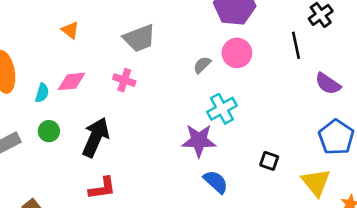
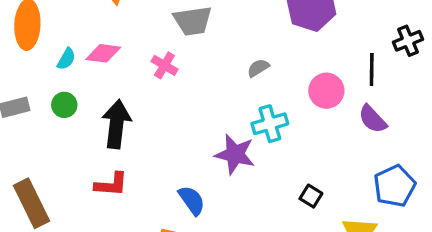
pink circle: (237, 53) -> (326, 91), moved
purple semicircle: (328, 84) -> (373, 119), moved
black arrow: (96, 137) -> (116, 124), turned -30
blue semicircle: (216, 182) -> (192, 200), moved

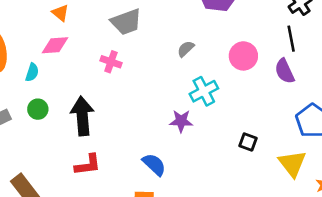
pink diamond: (103, 53) -> (55, 45), moved
black line: (372, 70) -> (291, 39), moved
purple semicircle: (373, 119) -> (285, 71), turned 30
purple star: (235, 154) -> (181, 121), size x0.7

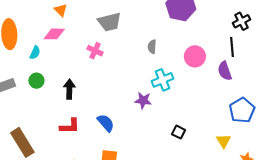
gray semicircle: (186, 49) -> (152, 47), turned -48
black arrow: (82, 116) -> (69, 89), size x0.7
black square: (248, 142) -> (179, 132), moved
blue semicircle: (154, 164) -> (106, 123), moved
yellow triangle: (292, 164) -> (223, 141), size x0.7

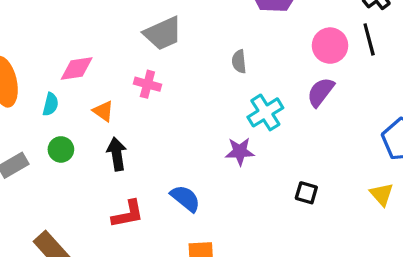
orange triangle: (61, 10) -> (103, 111), moved
pink circle: (195, 56) -> (330, 46), moved
purple semicircle: (225, 71) -> (321, 92), moved, turned 66

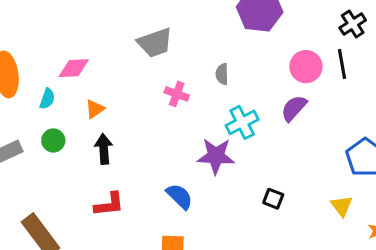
pink cross: (147, 84) -> (177, 94), moved
orange triangle: (103, 111) -> (95, 109), turned 45
purple star: (240, 151) -> (216, 156), size x1.4
blue semicircle: (185, 198) -> (179, 196), moved

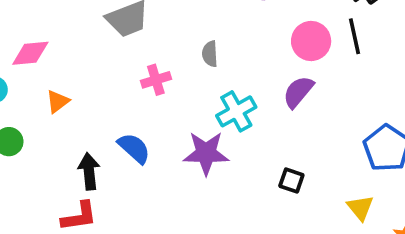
pink cross: (177, 94) -> (156, 80), turned -35
black arrow: (104, 149) -> (89, 171), moved
blue semicircle: (179, 196) -> (134, 148), moved
black square: (273, 199) -> (291, 180), moved

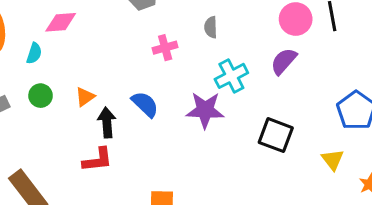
orange triangle: (58, 102) -> (85, 97), moved
black square: (291, 180) -> (276, 135), size x1.6

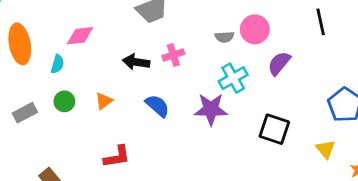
pink circle: (296, 19) -> (255, 29), moved
gray semicircle: (211, 27) -> (224, 37), moved, turned -90
black arrow: (107, 122) -> (136, 62), moved, turned -75

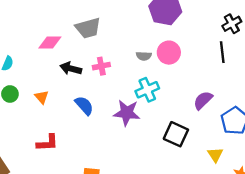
pink diamond: (80, 36) -> (50, 42), moved
purple semicircle: (279, 63) -> (203, 100), moved
orange triangle: (104, 101) -> (42, 97), turned -40

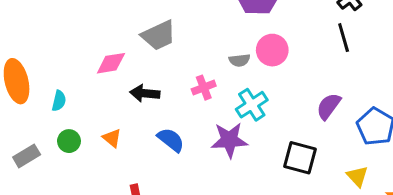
pink cross: (101, 66) -> (204, 88), moved

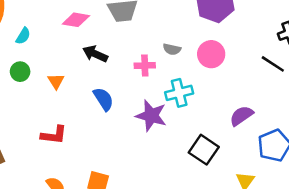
black line: (344, 38) -> (273, 64), turned -60
gray semicircle: (240, 60) -> (172, 49), moved

